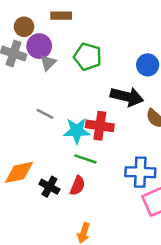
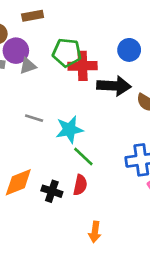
gray triangle: (48, 63) -> (28, 66), turned 36
red cross: (100, 126) -> (83, 66), moved
green line: (85, 159) -> (83, 156), turned 35

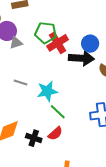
blue circle: (129, 50) -> (90, 44), moved
red cross: (83, 66) -> (58, 43), turned -30
red semicircle: (80, 185) -> (55, 133), turned 35

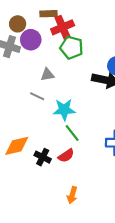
gray triangle: (16, 43) -> (47, 75), moved
red cross: (58, 43) -> (63, 27), moved

